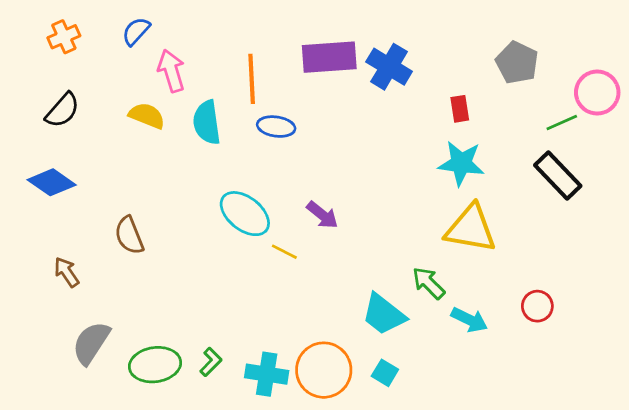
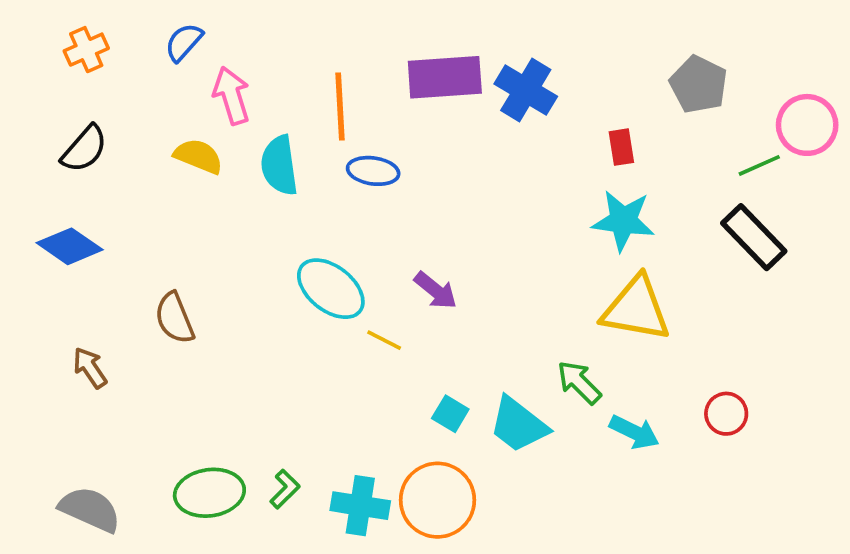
gray semicircle: (91, 343) -> (90, 509), moved, turned 81
cyan square: (385, 373) -> (450, 414), moved

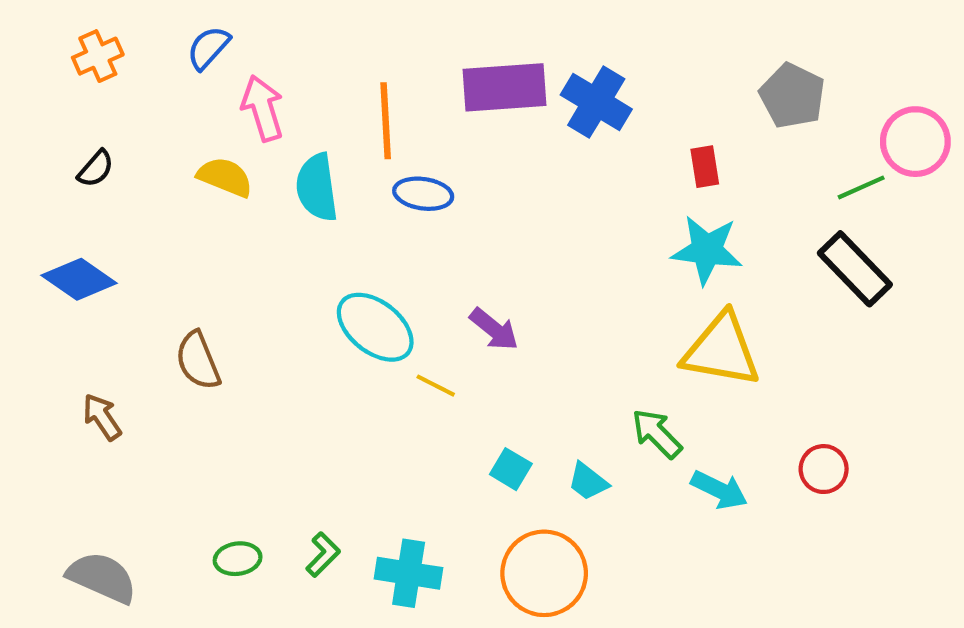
black semicircle: (84, 149) -> (96, 169), size x0.7
cyan trapezoid: (518, 425) -> (588, 482), size x0.6
green ellipse: (209, 493) -> (238, 559), size x0.6
orange circle: (437, 500) -> (544, 573), moved

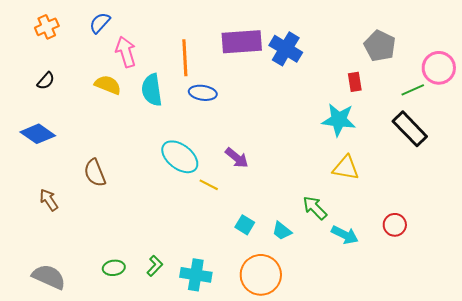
red rectangle: (705, 167) -> (355, 82), moved
yellow triangle: (721, 350) -> (346, 168), size x0.7

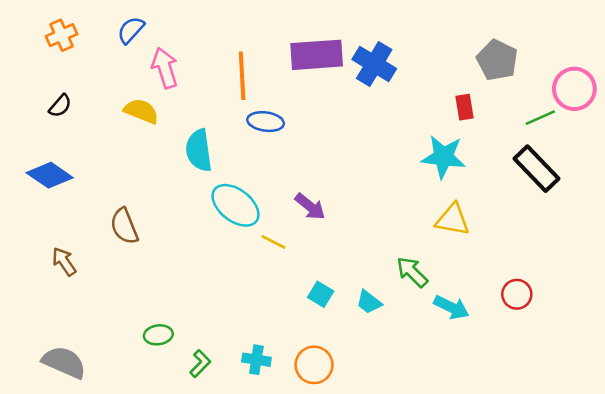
cyan semicircle: (152, 90) -> (199, 150), moved
green L-shape: (155, 266) -> (200, 364), moved
green ellipse: (114, 268) -> (158, 335), moved
cyan cross: (196, 275) -> (256, 360), size x0.7
orange circle: (261, 275) -> (314, 365), moved, size x0.7

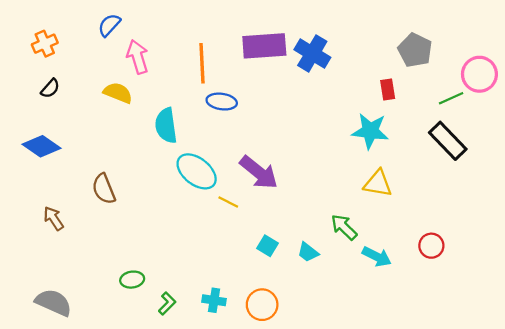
orange cross: (61, 35) -> (45, 44), moved
purple arrow: (310, 207) -> (259, 173), size x1.5

